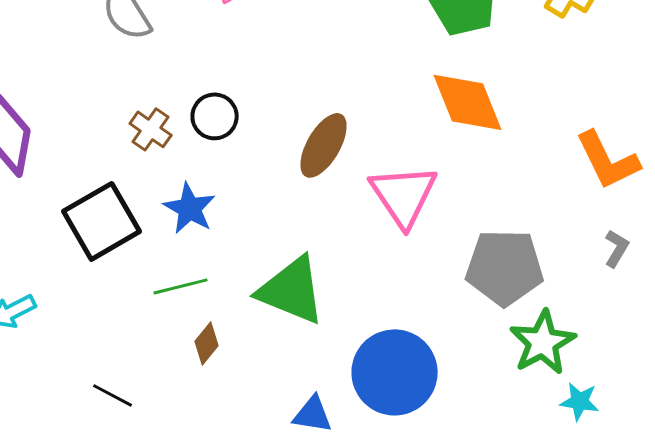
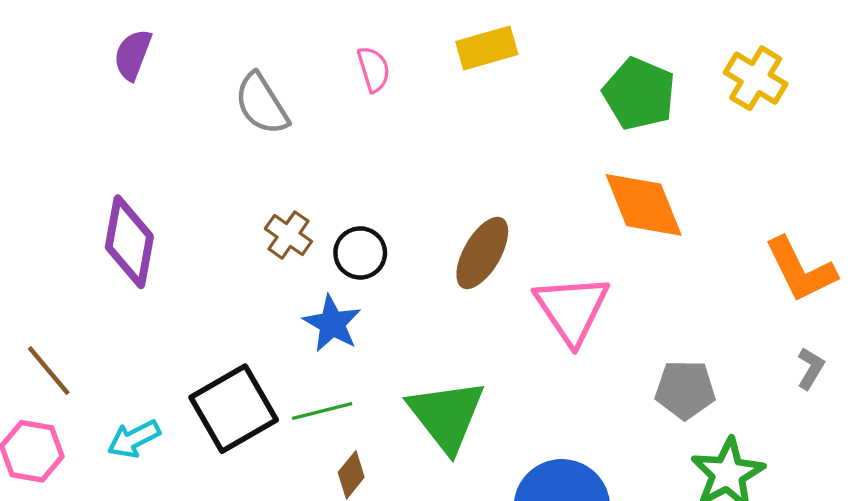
black circle: (215, 116) -> (360, 253), moved
black square: (102, 221) -> (234, 409), moved
gray pentagon: (505, 267) -> (685, 390), size x0.7
green triangle: (292, 290) -> (446, 415), turned 30

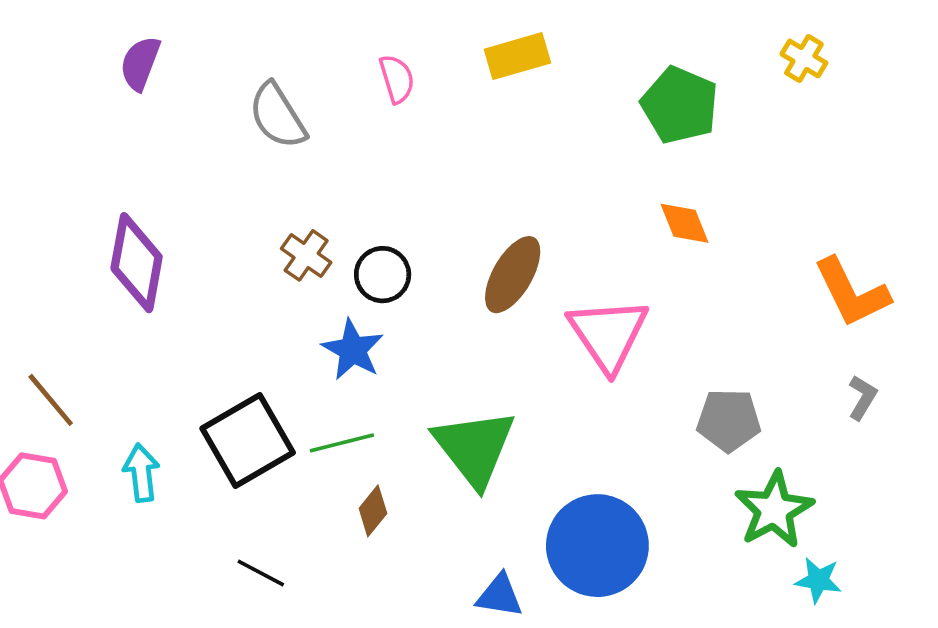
yellow cross: (756, 78) -> (804, 58), moved, size x0.7
orange diamond: (644, 205) -> (685, 223), size x0.6
cyan arrow: (134, 439) -> (141, 473), turned 110

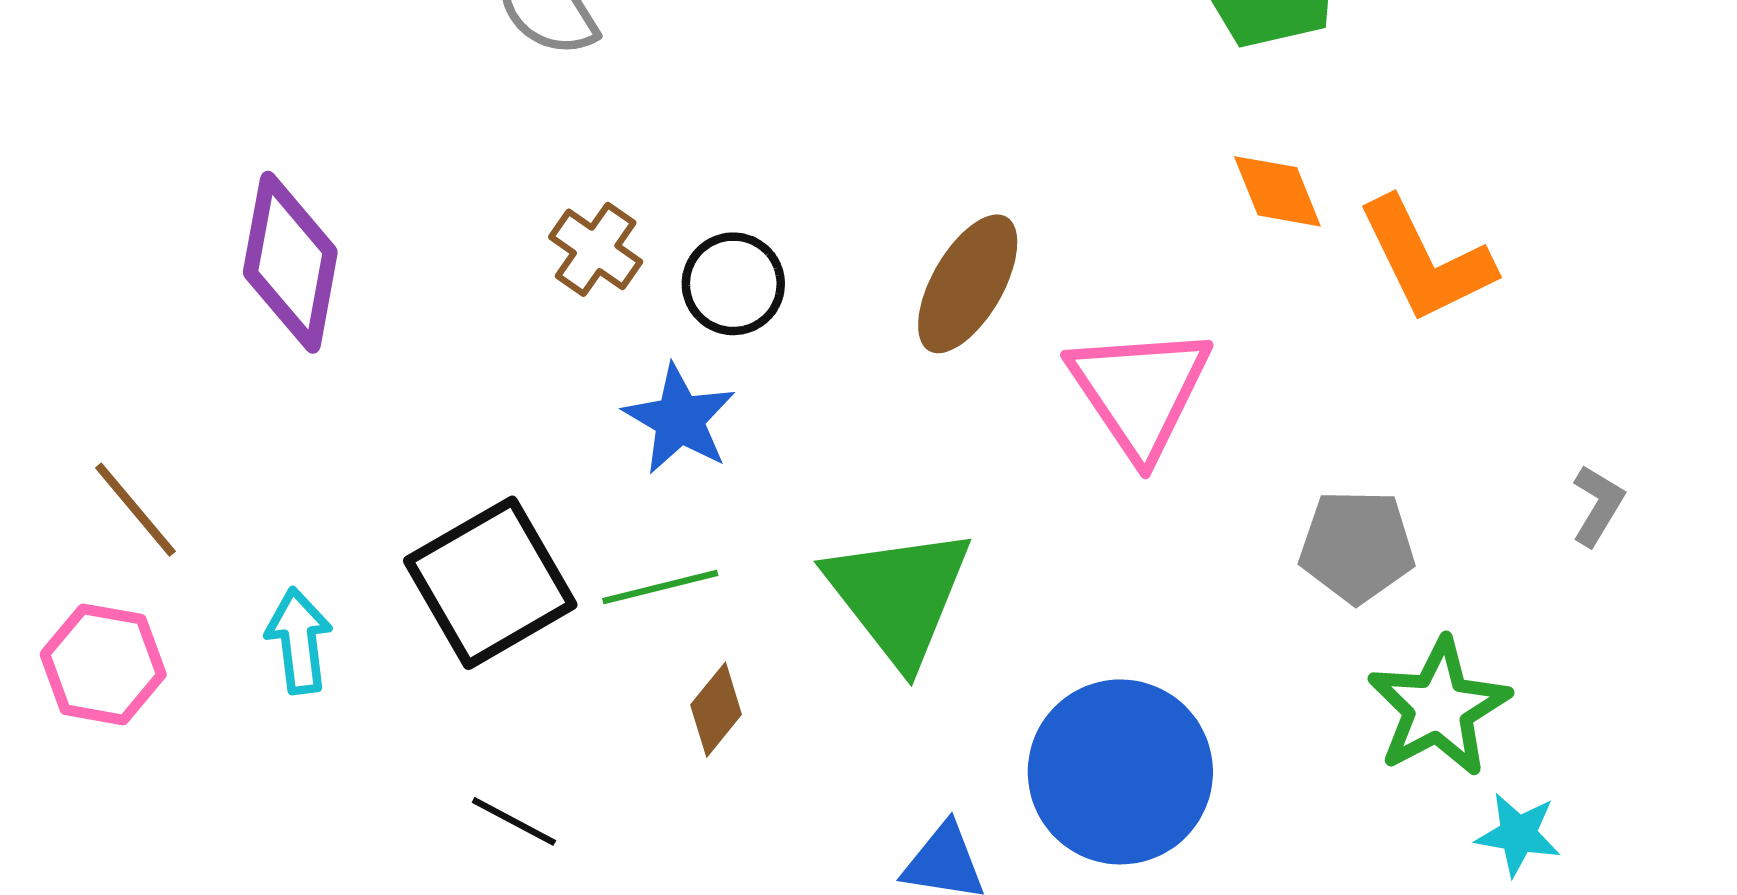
orange L-shape: (852, 292) -> (1426, 260), moved

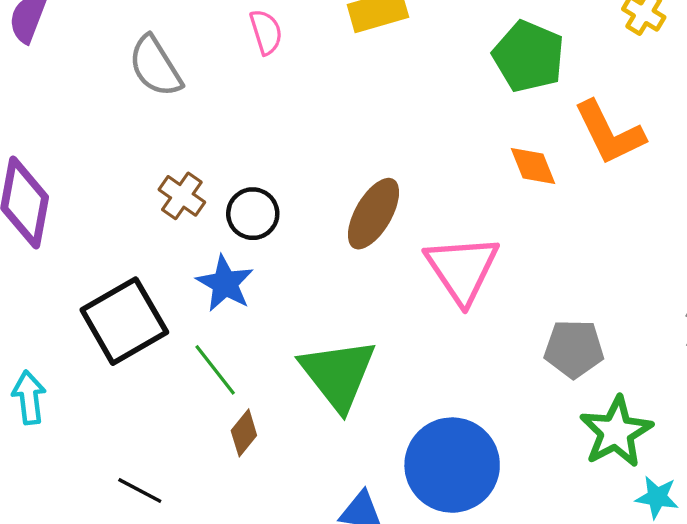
orange L-shape: (1426, 260) -> (609, 133), moved
black square: (490, 583) -> (124, 321), moved
green line: (660, 587) -> (215, 370), turned 66

